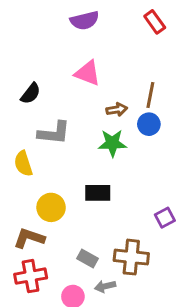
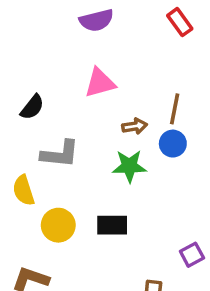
pink triangle: (88, 73) -> (100, 83), turned -36
yellow circle: (51, 207) -> (58, 225), moved

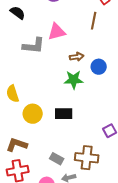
black semicircle: (32, 107) -> (18, 13), moved, turned -91
brown line: (175, 109) -> (94, 21), moved
gray L-shape: (60, 154) -> (34, 46), moved

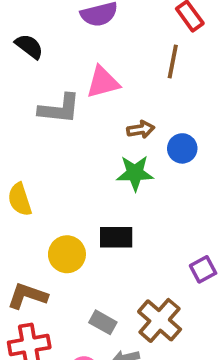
yellow circle: (33, 114) -> (67, 254), moved
brown cross: (87, 158) -> (160, 320), turned 35

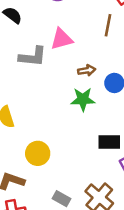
black rectangle: (116, 237) -> (109, 142), moved

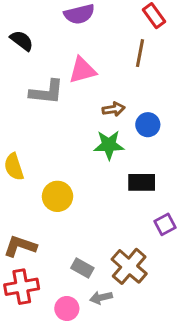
black rectangle: (109, 142) -> (142, 182), moved
yellow circle: (38, 153) -> (57, 196), moved

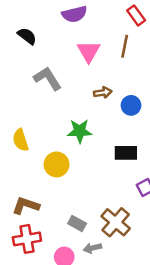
pink triangle: (82, 70) -> (89, 51), moved, turned -45
gray L-shape: (47, 92) -> (48, 78), turned -128
green star: (109, 145) -> (80, 131), moved

